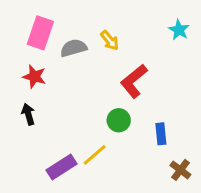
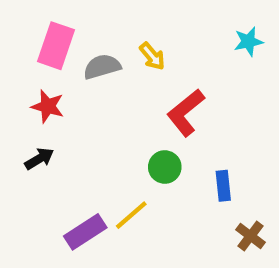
cyan star: (179, 30) -> (248, 42), turned 30
black arrow: (28, 114) -> (39, 159), turned 75

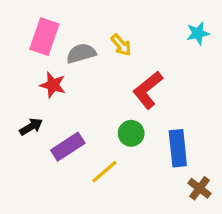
red star: (48, 106) -> (53, 85), moved
blue rectangle: (223, 186) -> (178, 148), size x1.5
purple rectangle: (85, 232) -> (68, 147), moved

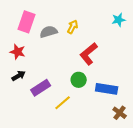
yellow arrow: (121, 45) -> (73, 27), turned -112
red star: (53, 85) -> (18, 52), moved
blue rectangle: (178, 148) -> (107, 89), turned -75

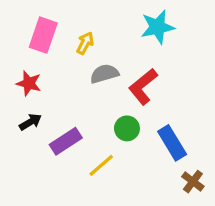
cyan star: (119, 20) -> (158, 27), moved, size x1.5
yellow arrow: (73, 27) -> (85, 43), moved
gray semicircle: (49, 32) -> (104, 74), moved
blue rectangle: (107, 89) -> (172, 143), turned 50

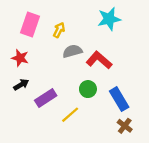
red L-shape: (143, 87) -> (99, 60), turned 80
brown cross: (193, 182) -> (125, 126), moved

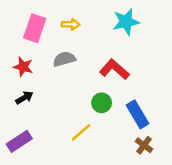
yellow arrow: (59, 30) -> (71, 24), moved, turned 64
gray semicircle: (72, 51) -> (64, 59), moved
purple rectangle: (46, 98) -> (19, 141), moved

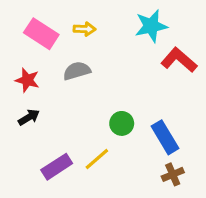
pink rectangle: (35, 28) -> (41, 34), turned -76
red L-shape: (114, 69) -> (179, 60), moved
purple rectangle: (19, 141) -> (57, 167), moved
brown cross: (144, 145) -> (173, 174), turned 30

